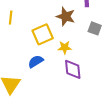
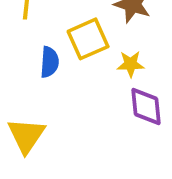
blue semicircle: (36, 61) -> (49, 62), moved, turned 126

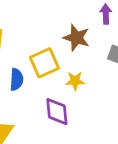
purple diamond: (146, 106) -> (57, 112), moved

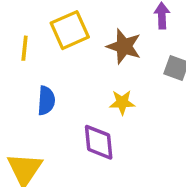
yellow square: (44, 63) -> (70, 30), moved

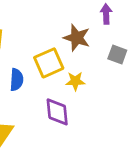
yellow square: (70, 30) -> (49, 63), moved

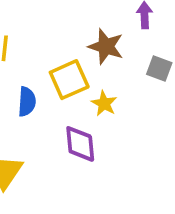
yellow star: (75, 81) -> (104, 103), turned 30

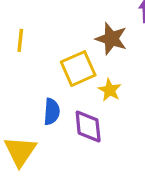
blue semicircle: (27, 102) -> (52, 112), moved

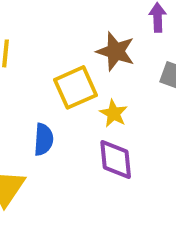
purple diamond: (88, 126) -> (116, 159), moved

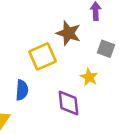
yellow star: (114, 113) -> (89, 77), moved

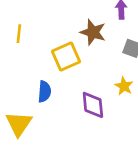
yellow star: (89, 77) -> (124, 86), moved

